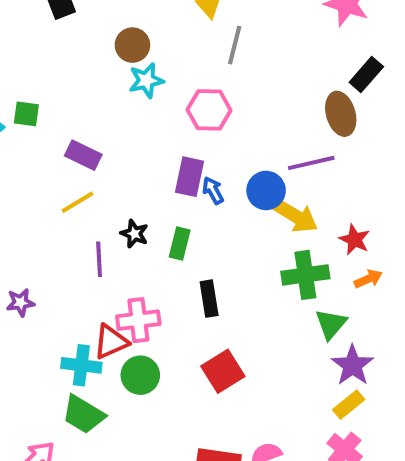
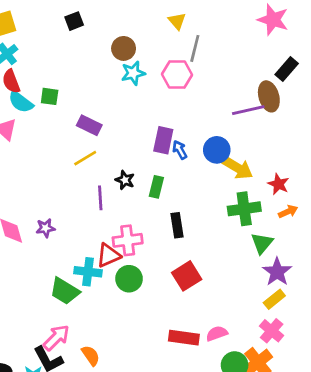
pink hexagon: (209, 110) -> (177, 74), moved
purple line: (311, 163) -> (248, 110), moved
green trapezoid: (83, 414) -> (65, 291), moved

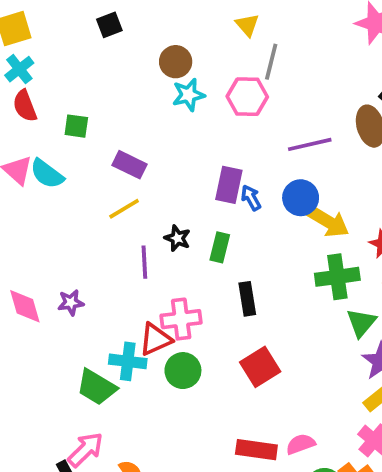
cyan semicircle: (21, 102) -> (47, 174), moved
purple line: (248, 110) -> (310, 144), moved

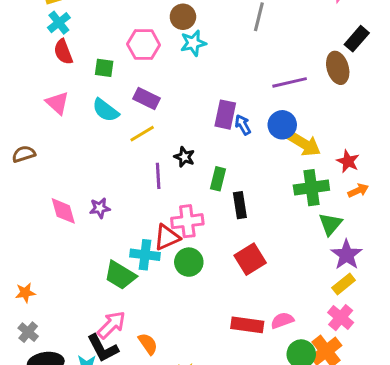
pink hexagon: (247, 97) -> (144, 44), moved
cyan semicircle: (47, 174) -> (106, 110), moved
green rectangle: (220, 247) -> (218, 179), moved

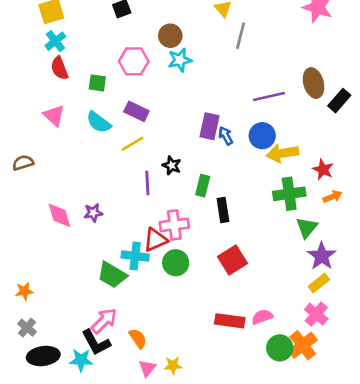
black rectangle: (357, 39) -> (339, 101), moved
yellow arrow: (304, 144) -> (282, 153), turned 140

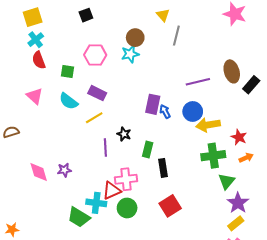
brown circle: (170, 36) -> (135, 38), moved

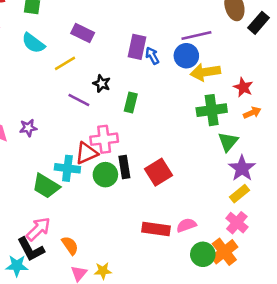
purple line: (198, 82) -> (196, 35), moved
purple rectangle: (97, 93) -> (83, 33), moved
purple line: (105, 147) -> (79, 100), turned -60
black rectangle: (163, 168) -> (124, 167), moved

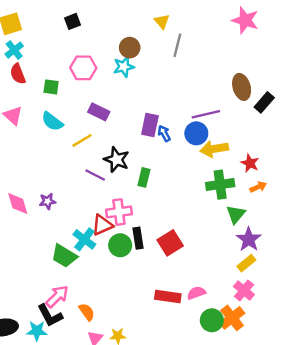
black star: (102, 84) -> (117, 160), size x1.5
cyan cross: (67, 168) -> (84, 239), turned 30

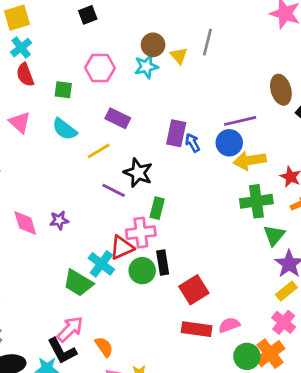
yellow triangle: (162, 21) -> (179, 56), moved
green rectangle: (144, 177) -> (157, 208), moved
red square: (170, 243) -> (194, 290), moved

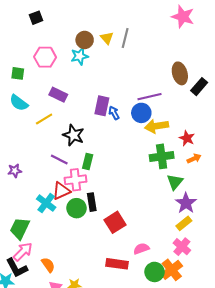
yellow triangle: (179, 56) -> (107, 38), moved
purple line: (114, 190) -> (59, 160), moved
green trapezoid: (78, 283) -> (20, 228), moved, turned 85
red rectangle: (197, 329) -> (117, 264), moved

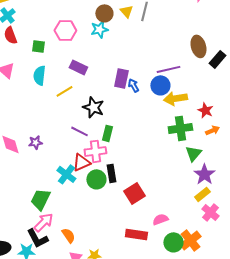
cyan semicircle: (19, 103) -> (39, 75), turned 60
pink cross: (182, 247) -> (210, 212), moved

